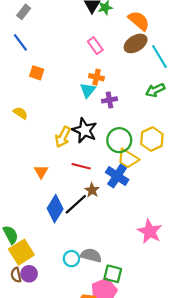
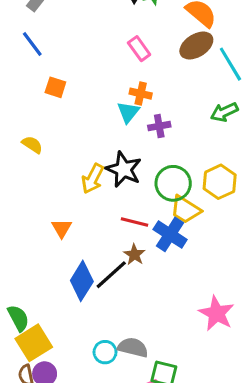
red line: (81, 166) -> (134, 222), moved

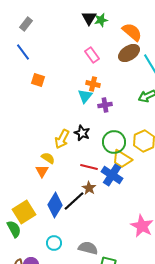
yellow semicircle: (32, 145) -> (48, 158), moved
black star: (124, 169) -> (82, 133), size x0.7
yellow square: (34, 343) -> (24, 212), moved
cyan circle: (105, 352) -> (54, 243), moved

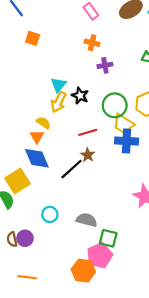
cyan triangle: (85, 96) -> (58, 85), moved
red line: (89, 167) -> (88, 132), turned -30
blue cross: (112, 175) -> (127, 141), moved, turned -30
blue diamond: (55, 205) -> (37, 158), moved, turned -55

